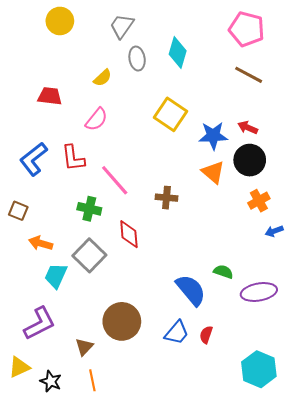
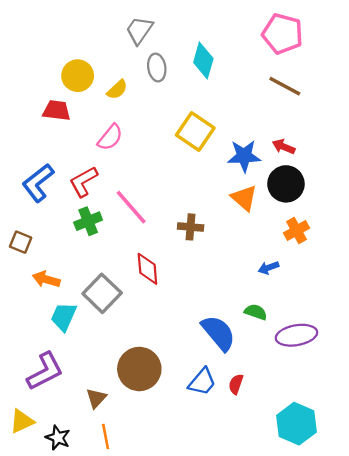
yellow circle: (60, 21) -> (78, 76), moved
red L-shape: (73, 158) -> (83, 182), turned 68
green cross: (89, 209) -> (88, 221), moved, turned -35
blue arrow: (274, 231) -> (269, 268), moved

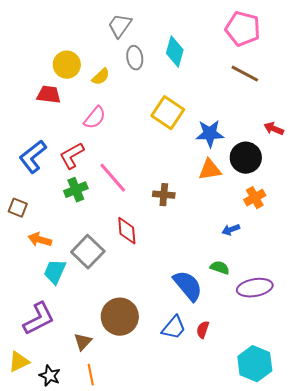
red arrow: (284, 147) -> (274, 129), moved
orange triangle: (244, 198) -> (210, 170), turned -50

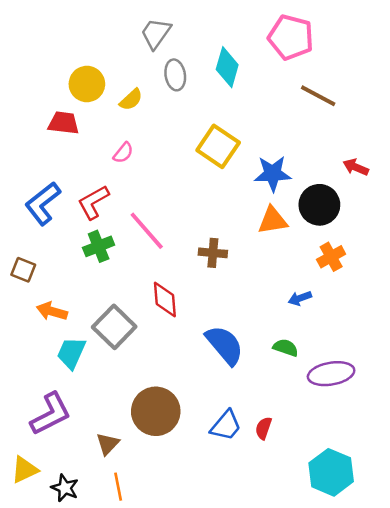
pink pentagon: (243, 29) -> (291, 37), moved
pink semicircle: (95, 118) -> (123, 153), size x0.7
blue semicircle: (188, 286) -> (225, 345), moved

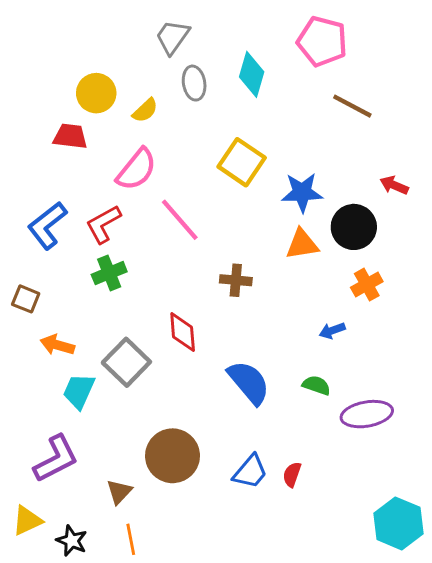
pink semicircle: (123, 153) -> (137, 169), size x1.8
pink line: (147, 231) -> (180, 220), moved
cyan hexagon: (331, 472) -> (398, 523), moved

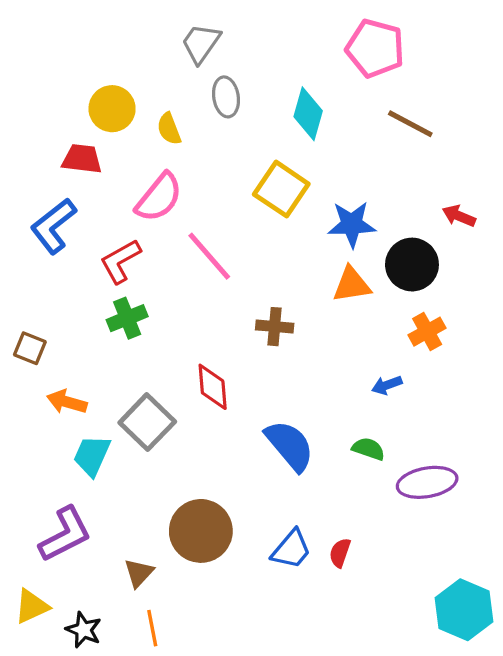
cyan diamond: (252, 74) -> (308, 114), moved
yellow semicircle: (145, 110) -> (169, 129), turned 112
blue L-shape: (47, 226) -> (53, 226), moved

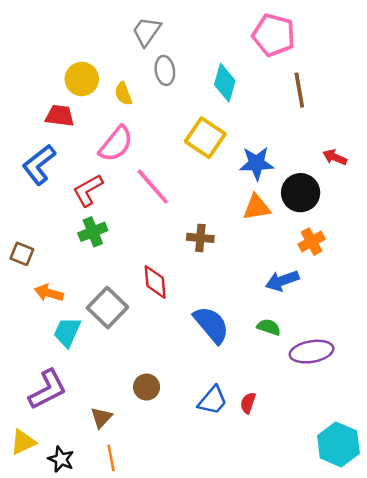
brown line: (410, 124) -> (299, 90), turned 52
blue arrow: (387, 385) -> (282, 281), size x1.5
brown circle: (201, 531) -> (147, 387), size x0.6

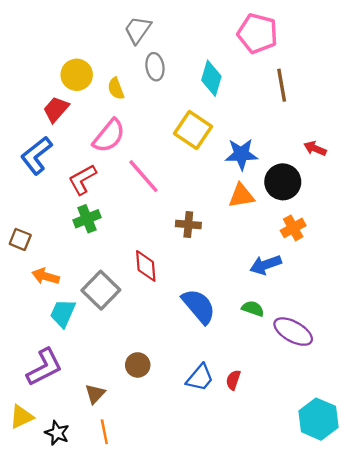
red trapezoid: (60, 116) -> (56, 109), turned -56
purple ellipse: (312, 352) -> (293, 332), turned 39

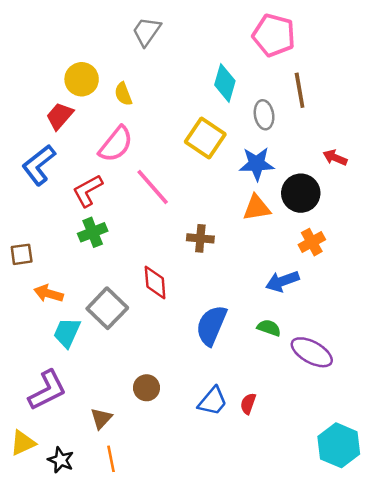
gray ellipse: (155, 67) -> (264, 115), moved
brown square: (20, 239) -> (22, 254), turned -30
blue semicircle: (199, 306) -> (211, 325), turned -117

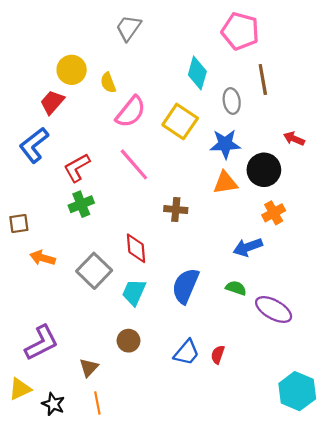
pink semicircle: (116, 144) -> (131, 112), moved
cyan trapezoid: (67, 333) -> (134, 292), moved

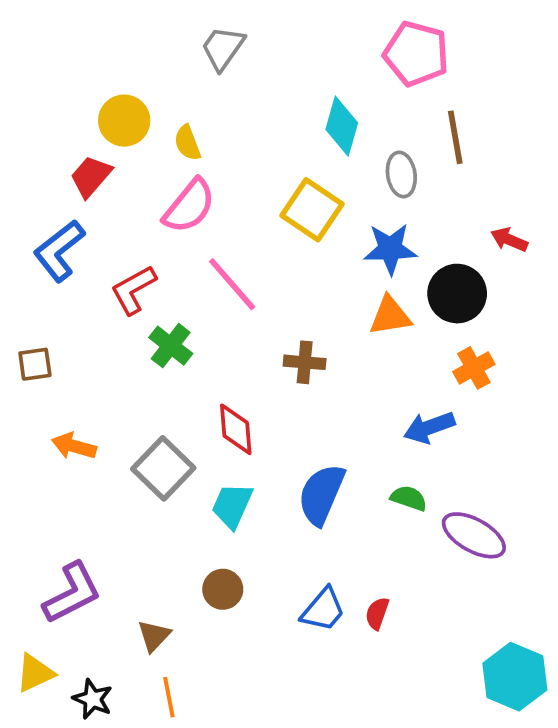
pink semicircle: (131, 112) -> (189, 206), moved
green cross: (81, 204) -> (171, 346), moved, turned -30
brown square: (19, 224) -> (35, 364), moved

